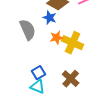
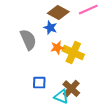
blue square: (39, 73) -> (39, 83), turned 32
cyan triangle: (38, 87) -> (61, 97), moved

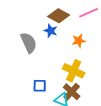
orange star: (57, 48) -> (79, 41), moved
yellow cross: (73, 53) -> (74, 71), moved

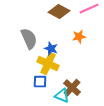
blue star: (51, 31) -> (51, 49), moved
yellow cross: (74, 71) -> (48, 64), moved

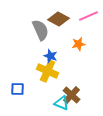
gray semicircle: (29, 39) -> (41, 30), moved
blue square: (40, 82) -> (18, 89), moved

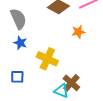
gray semicircle: (41, 30) -> (18, 19), moved
blue star: (51, 56) -> (20, 43), moved

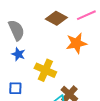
orange star: (78, 32) -> (76, 43), size x1.5

